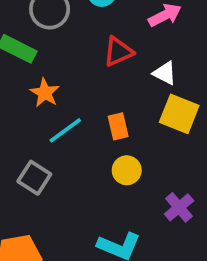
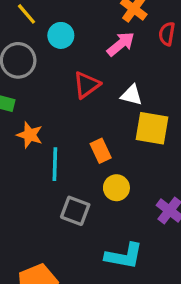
cyan line: (65, 130) -> (55, 164), turned -40
gray square: (34, 178) -> (75, 211), moved

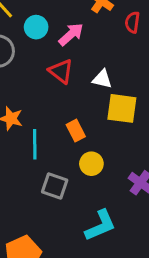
pink arrow: (121, 44) -> (71, 34), moved
red triangle: (87, 85) -> (61, 71), turned -44
cyan L-shape: (124, 256) -> (100, 225), turned -32

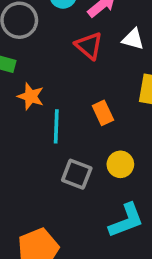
white triangle: (102, 79) -> (133, 39), moved
yellow circle: (91, 164) -> (120, 164), moved

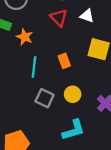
orange star: (31, 96) -> (25, 37), moved

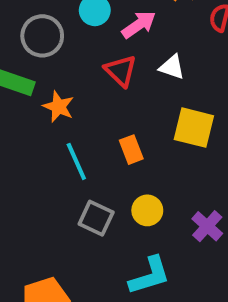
cyan line: (34, 67) -> (76, 161), turned -30

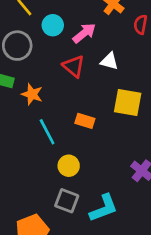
orange rectangle: (131, 150) -> (85, 121), turned -48
yellow circle: (147, 210) -> (69, 166), moved
gray square: (96, 218) -> (67, 201), moved

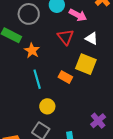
pink arrow: (84, 33) -> (78, 15), turned 54
yellow square: (128, 102) -> (86, 64), moved

